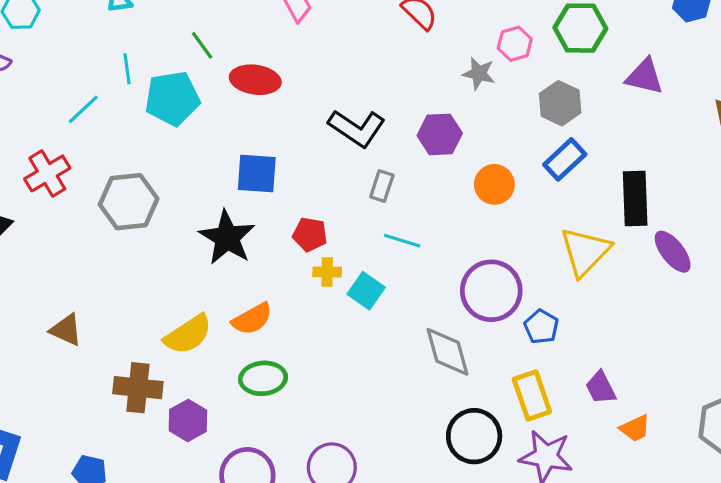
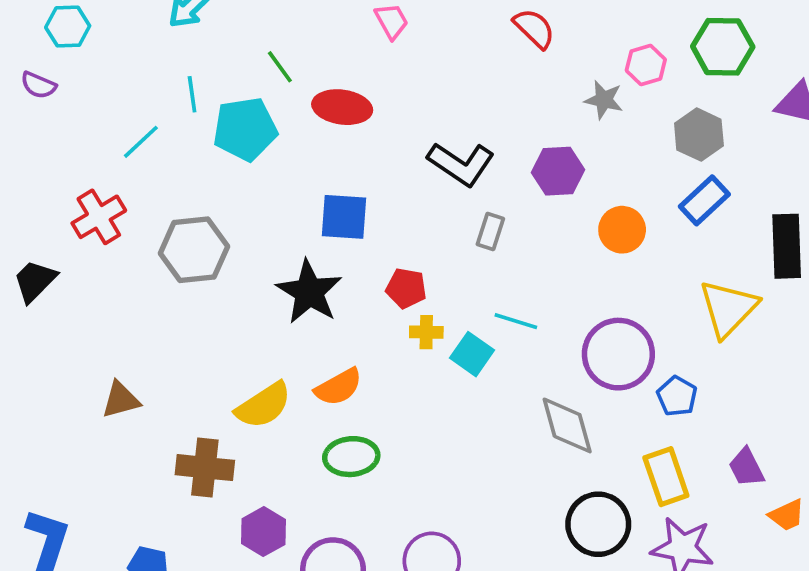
cyan line: (402, 241) -> (516, 321), moved
brown triangle: (66, 330) -> (121, 400), turned -39
purple hexagon: (188, 421) -> (263, 532), moved

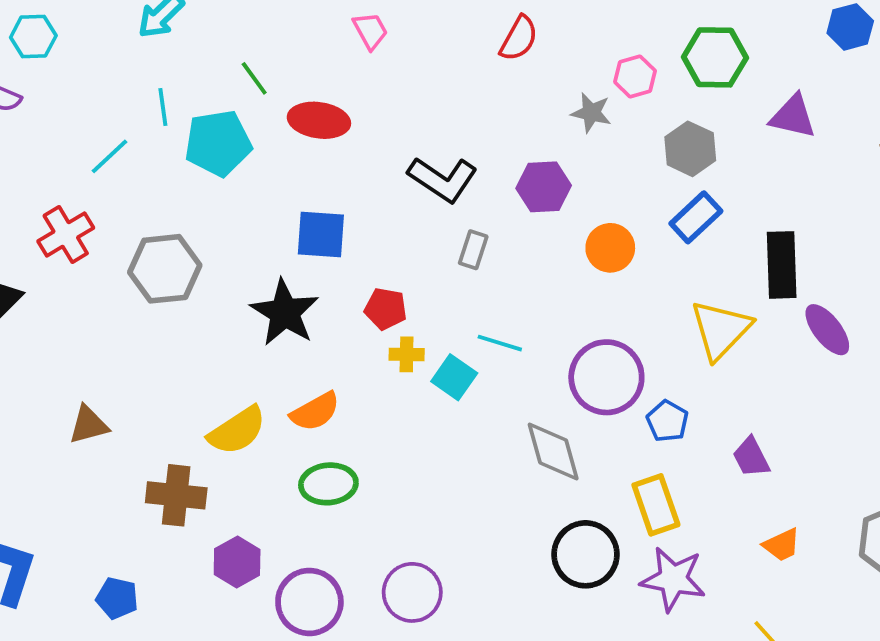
red semicircle: (534, 28) -> (519, 38), turned 75
purple trapezoid: (746, 468) -> (751, 457), moved

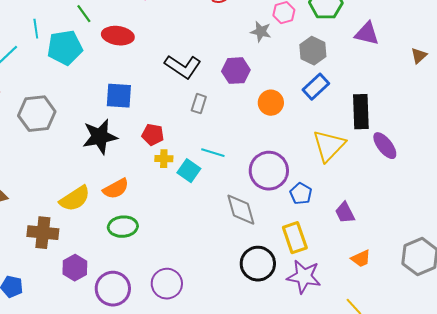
black star: (285, 313) -> (100, 137), turned 30

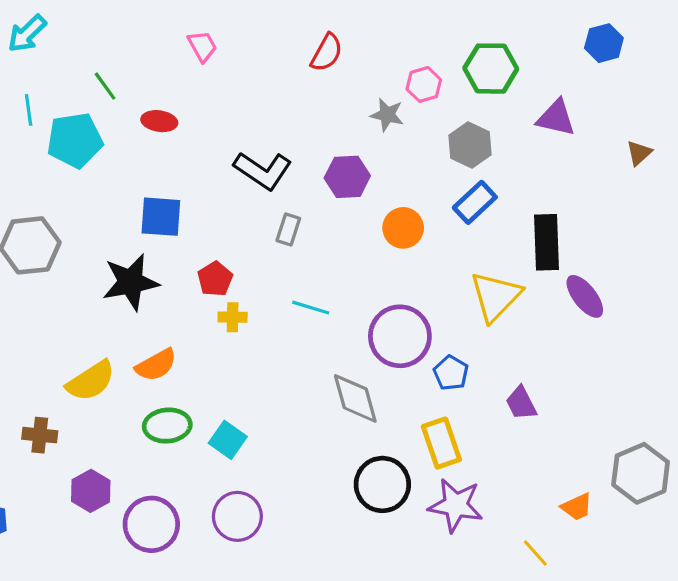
red ellipse: (118, 36) -> (159, 121), size x0.7
red pentagon: (153, 135) -> (215, 279), turned 30
cyan square: (189, 171) -> (228, 440), moved
brown cross: (43, 233) -> (40, 435), size x0.7
orange trapezoid: (361, 259) -> (577, 507), moved

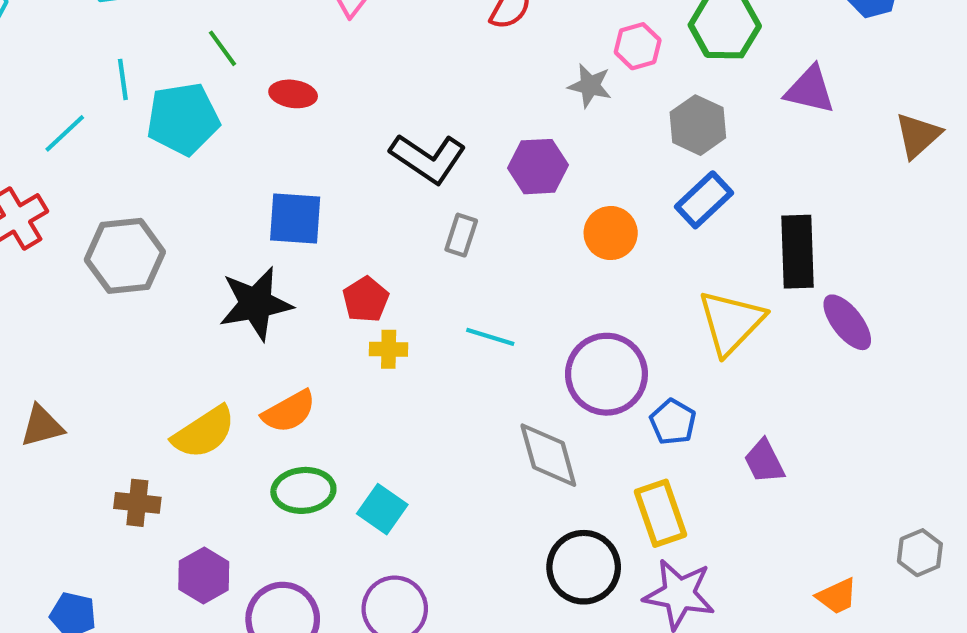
brown triangle: (639, 153) -> (918, 135), size x1.4
gray hexagon: (641, 473) -> (920, 553), size x0.6

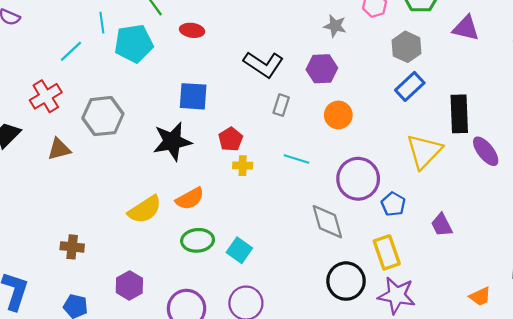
gray star: (590, 86) -> (335, 26), moved
orange circle: (611, 233) -> (338, 115), moved
brown triangle: (42, 426) -> (59, 149), moved
brown cross: (137, 503) -> (72, 247), moved
purple hexagon: (204, 576) -> (129, 285), moved

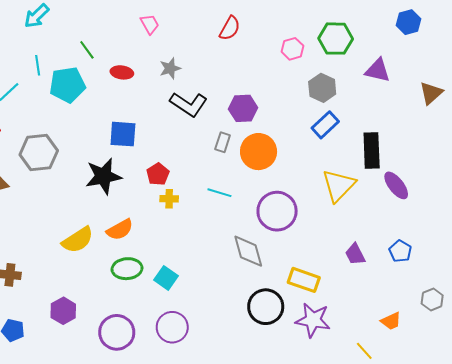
gray star: (335, 26) -> (170, 68), moved, turned -30
gray rectangle: (281, 105) -> (223, 142), moved
orange circle: (338, 115) -> (259, 152), size x1.4
blue pentagon: (393, 204) -> (400, 251), moved
yellow rectangle: (387, 252) -> (304, 280), turned -52

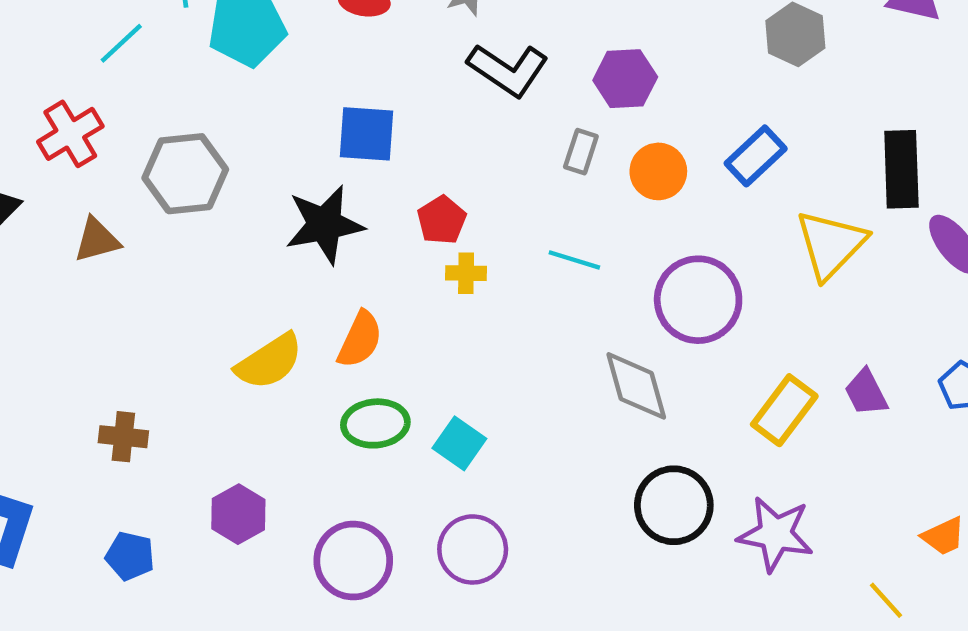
blue rectangle: (325, 125) -> (756, 156), moved
orange circle: (259, 152) -> (658, 171), size x0.7
orange semicircle: (120, 230) -> (360, 339), turned -36
yellow rectangle: (304, 280) -> (784, 410), moved, turned -72

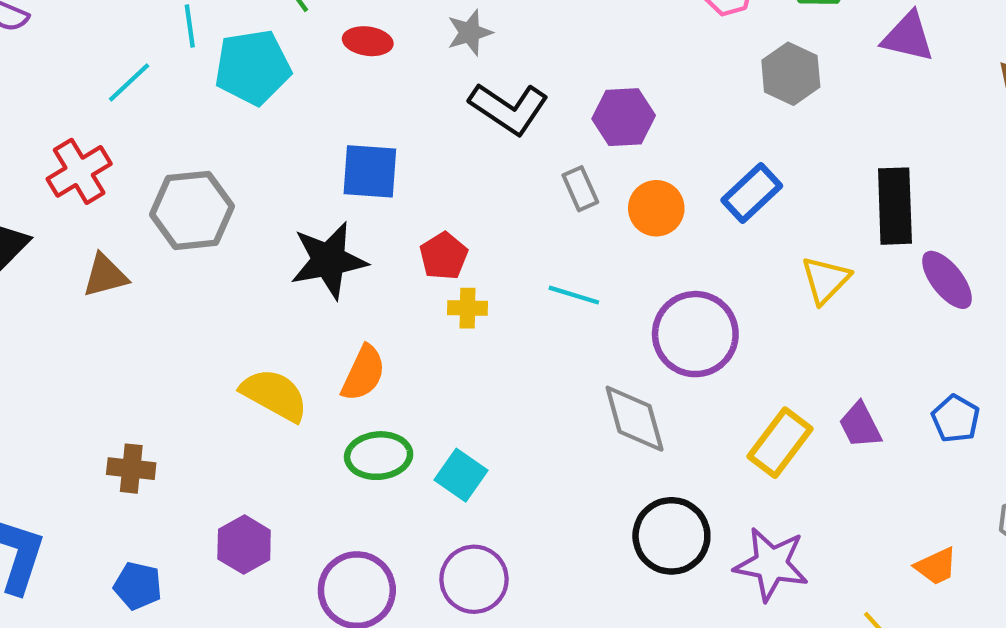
gray rectangle: (581, 152) -> (580, 189), turned -42
yellow triangle: (831, 244) -> (825, 280), size x0.7
yellow semicircle: (269, 362) -> (274, 395), turned -118

